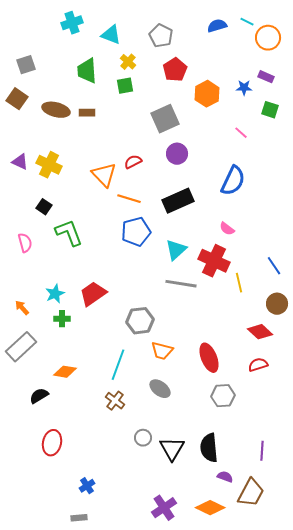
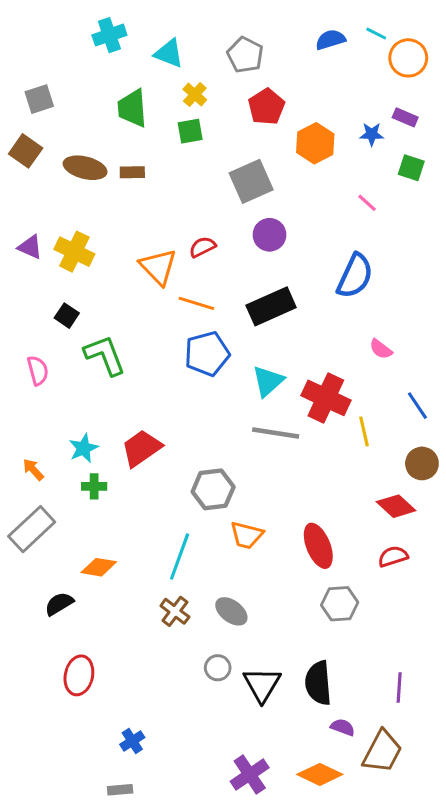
pink semicircle: (227, 229) -> (381, 349), moved
gray ellipse: (160, 389) -> (231, 611), moved

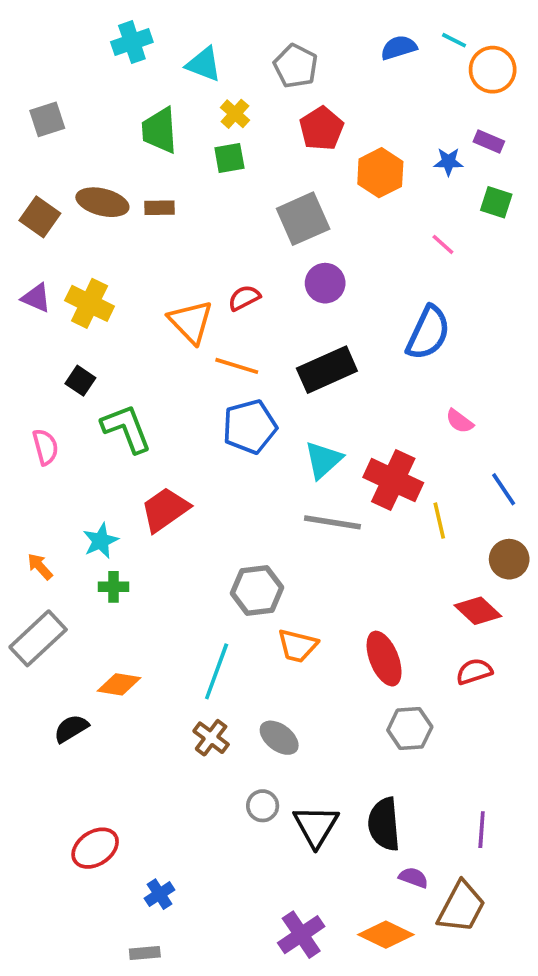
brown square: (26, 151) -> (40, 217), moved
red trapezoid: (141, 448) -> (165, 509), moved
red ellipse: (79, 675) -> (95, 848), moved, turned 45

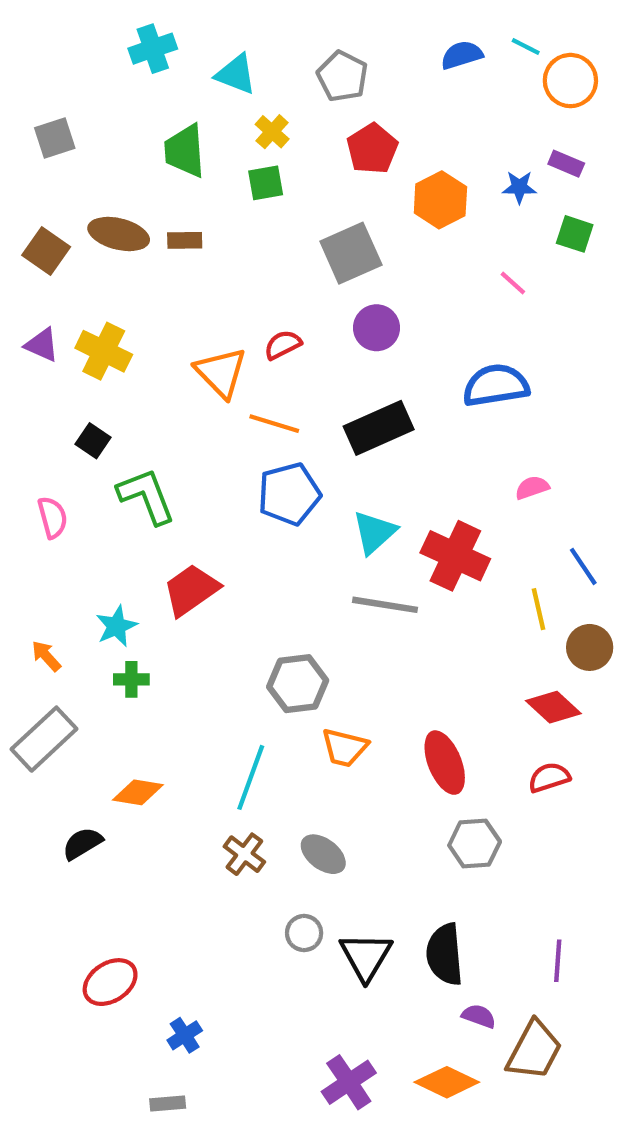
blue semicircle: (428, 333) -> (496, 385), turned -124
pink semicircle: (459, 421) -> (532, 488), turned 124
yellow line: (439, 521) -> (538, 609), moved

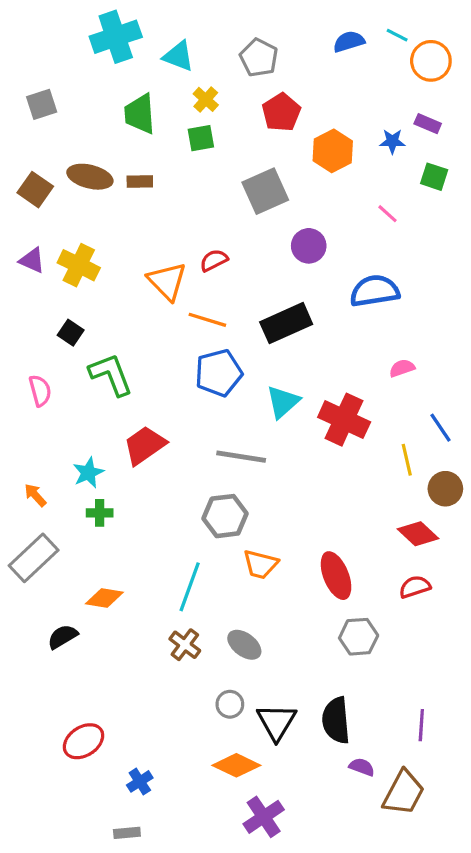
cyan cross: (153, 49) -> (116, 37), size x1.4
purple circle: (377, 328) -> (309, 246), moved
gray line: (385, 605) -> (241, 457), moved
orange diamond: (447, 1082) -> (236, 765), moved

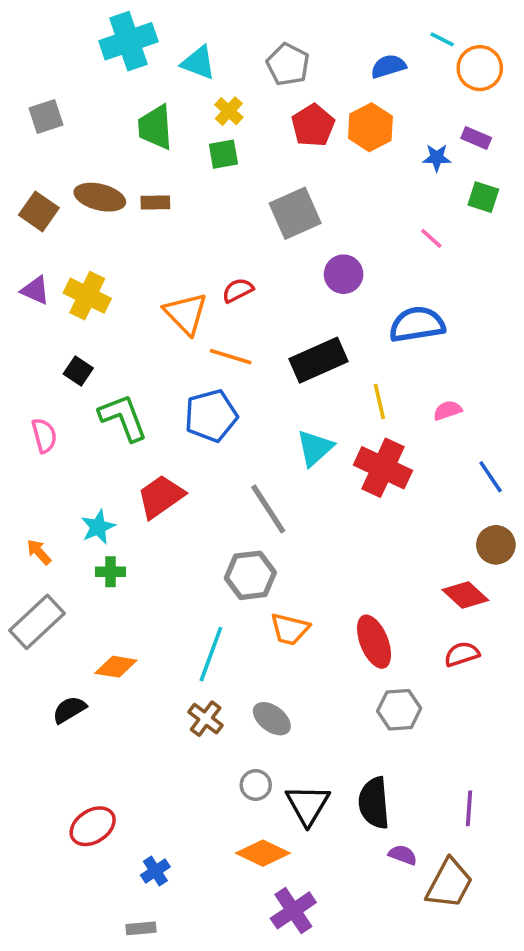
blue semicircle: (349, 42) -> (388, 66), moved
orange hexagon: (333, 151) -> (370, 127), moved
blue pentagon: (219, 373) -> (211, 416), moved
gray line: (241, 457) -> (268, 509), turned 48
yellow line: (407, 460) -> (379, 401), moved

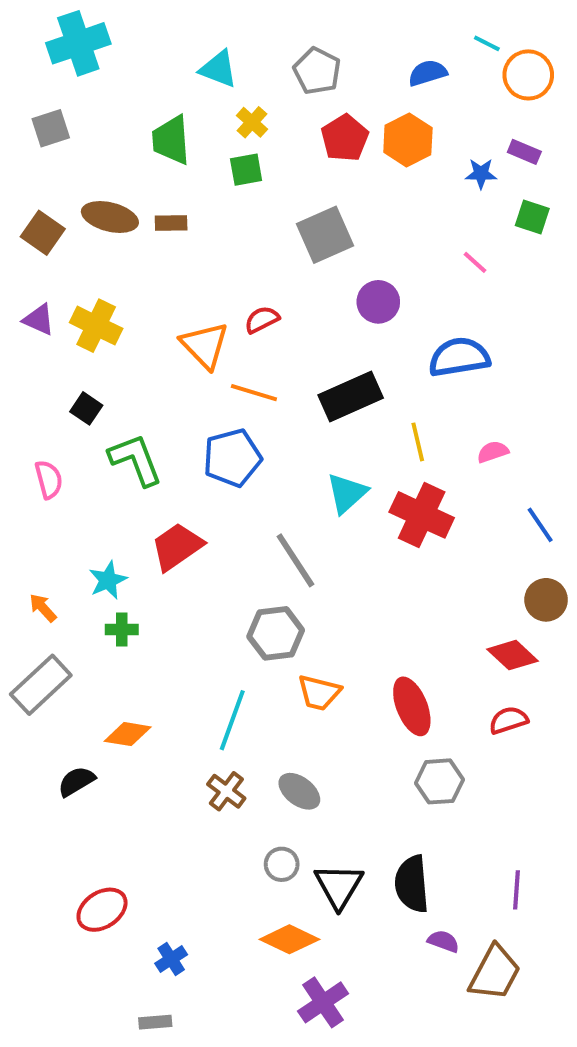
cyan cross: (128, 41) -> (78, 43), moved

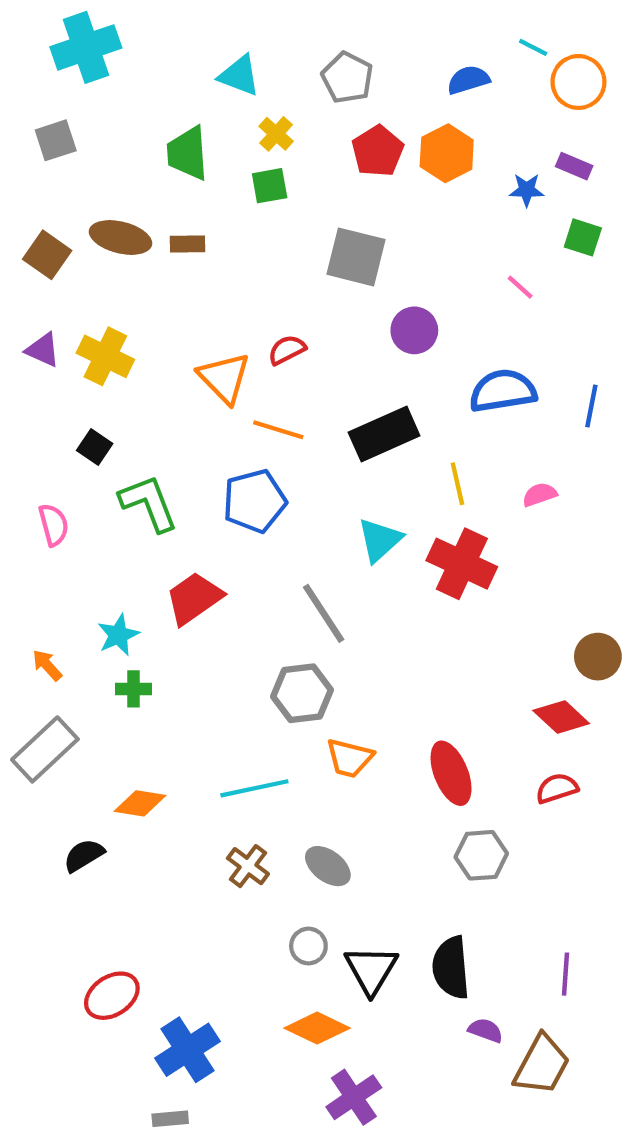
gray square: (325, 235) -> (356, 257), turned 38
blue line: (540, 525) -> (591, 406), moved, turned 45
cyan line: (232, 720) -> (254, 788), turned 58
blue cross: (171, 959) -> (187, 1050), size x1.8

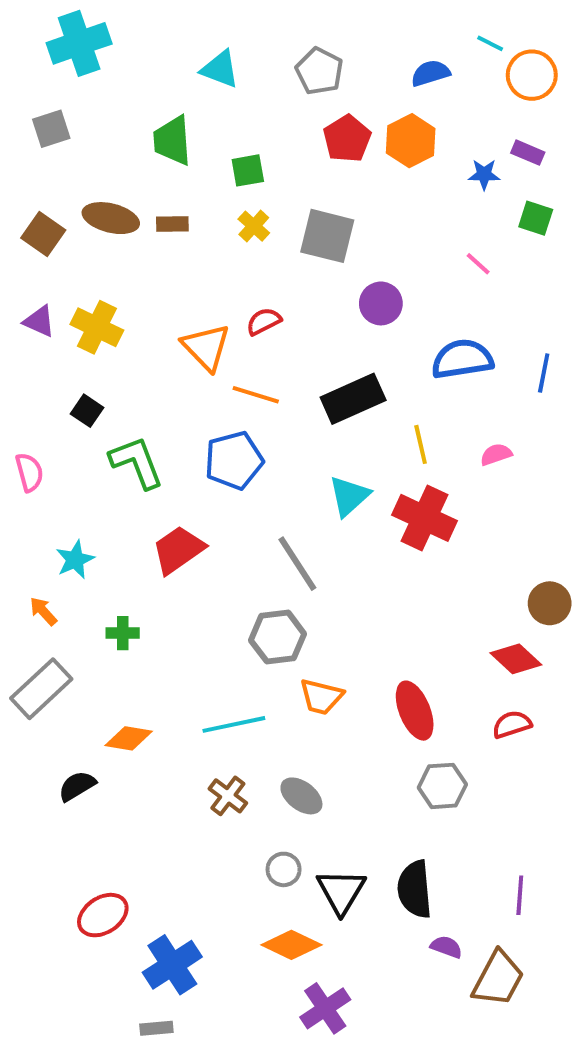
yellow cross: (276, 134) -> (254, 226), moved
pink semicircle: (54, 525) -> (29, 472), moved
cyan star: (118, 635) -> (75, 560), moved

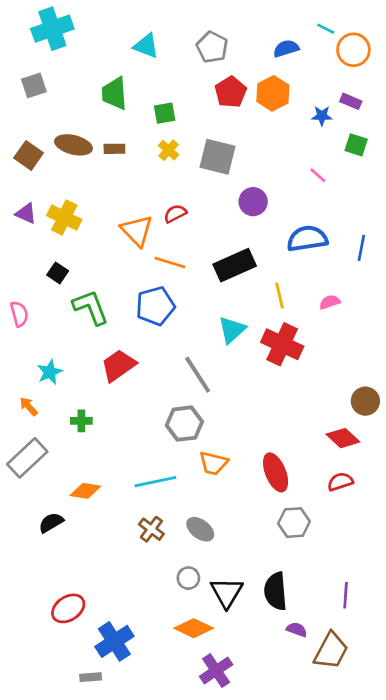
gray rectangle: (156, 1028) -> (91, 677), moved

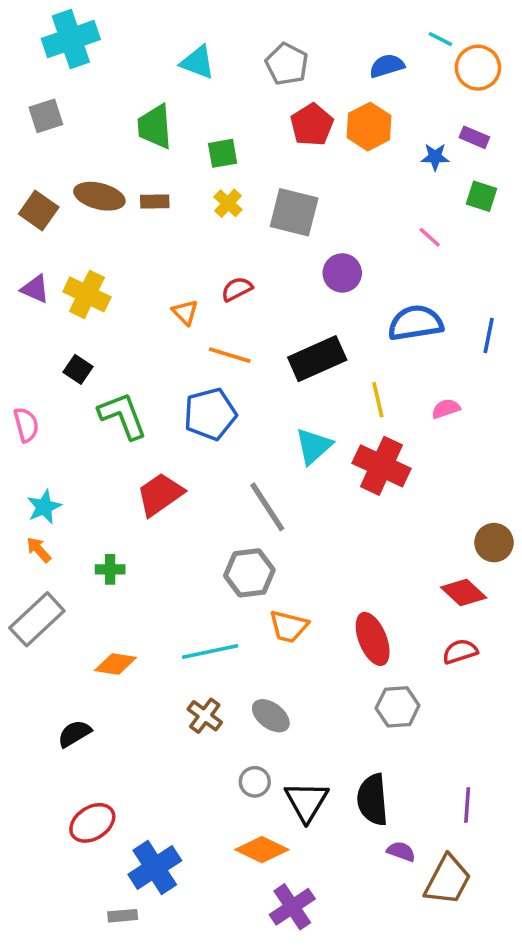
orange triangle: (137, 231) -> (185, 312), size x0.6
cyan star: (50, 372) -> (44, 507), moved
black semicircle: (51, 523) -> (74, 734), moved

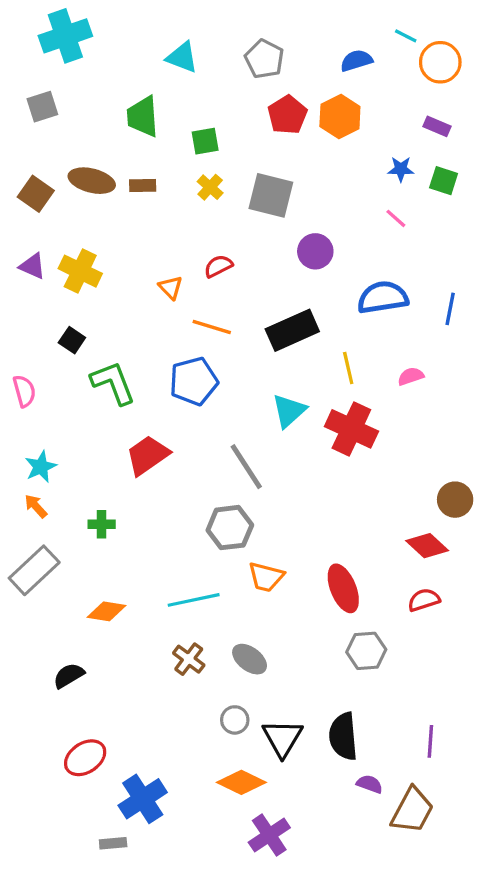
blue star: (435, 157) -> (401, 169), moved

